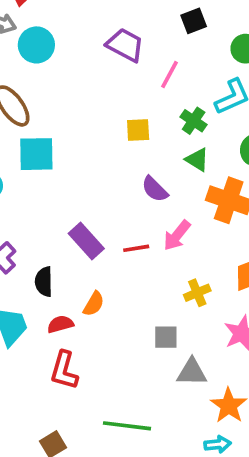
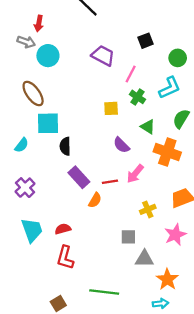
green cross: (194, 121) -> (137, 97), moved
black semicircle: (44, 282) -> (65, 146), moved
orange semicircle: (94, 304) -> (95, 200), moved

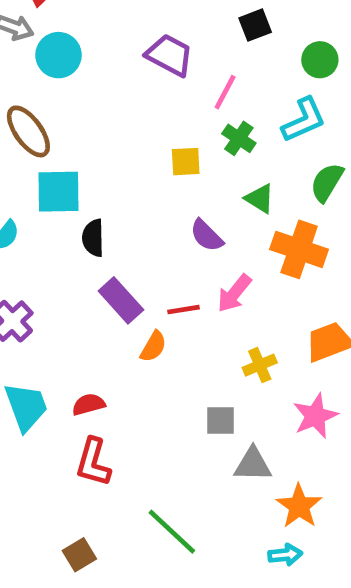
green line: (104, 292) -> (172, 532), turned 36

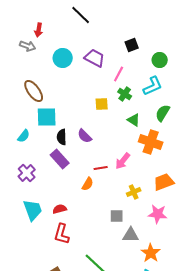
cyan circle: (59, 55) -> (63, 58), moved
purple semicircle: (207, 236) -> (85, 136), moved
purple rectangle: (121, 300) -> (60, 159), moved
pink star: (315, 416) -> (158, 214), turned 30

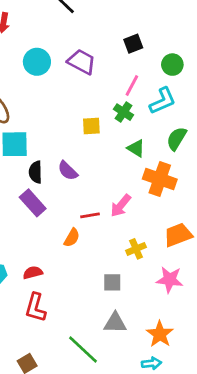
pink line: (119, 74) -> (132, 86), moved
gray triangle: (131, 235) -> (115, 323), moved

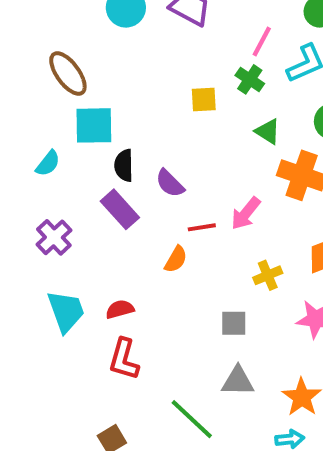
purple semicircle: (68, 171) -> (170, 183), moved

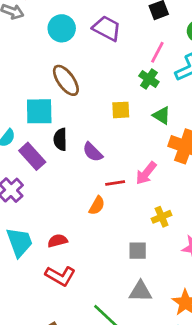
brown ellipse: (68, 73) -> (66, 80), moved
yellow square: (204, 99) -> (121, 110), moved
purple rectangle: (120, 209) -> (32, 156), moved
red L-shape: (124, 359) -> (60, 276), turned -76

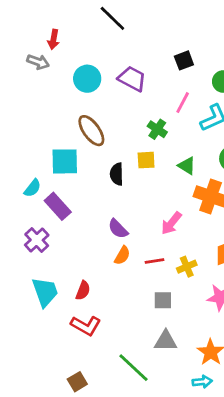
green cross: (149, 79) -> (157, 129), moved
black semicircle: (60, 139) -> (117, 174), moved
purple semicircle: (93, 152) -> (118, 229), moved
red line: (115, 183) -> (155, 261), moved
red semicircle: (57, 241) -> (83, 290), turned 126

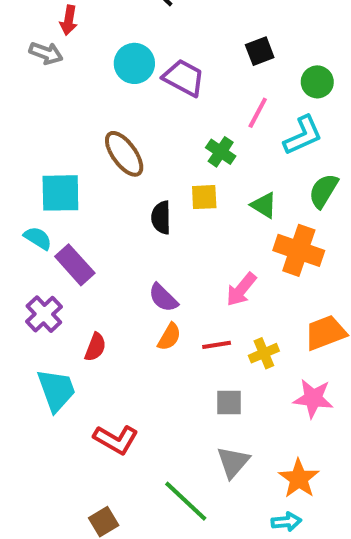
cyan circle: (87, 79) -> (134, 63), moved
cyan square: (65, 161) -> (60, 193), moved
cyan semicircle: (32, 188) -> (38, 238), turned -96
red semicircle: (83, 290) -> (95, 347), moved
gray triangle: (166, 341) -> (233, 462), turned -50

